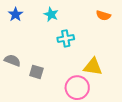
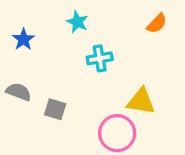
blue star: (15, 14) -> (23, 39), moved
orange semicircle: (103, 15) -> (157, 23), turned -64

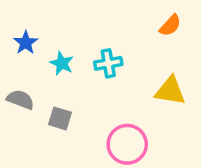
cyan star: (77, 22) -> (62, 63), moved
yellow triangle: (141, 101) -> (170, 91), moved

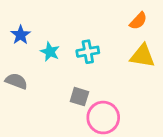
yellow triangle: (170, 91) -> (142, 56), moved
gray square: (60, 118) -> (79, 97), moved

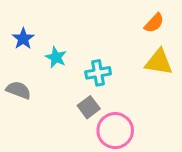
cyan cross: (88, 52) -> (98, 73), moved
gray square: (79, 97) -> (89, 107), turned 36

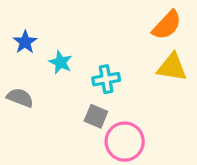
orange semicircle: (154, 23) -> (167, 25), size x1.4
gray square: (89, 107) -> (96, 116), turned -30

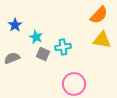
gray semicircle: (20, 98) -> (12, 58), turned -42
gray square: (96, 116) -> (43, 54), moved

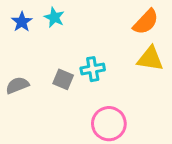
blue star: (15, 25) -> (22, 22), moved
cyan star: (36, 37) -> (54, 17), moved

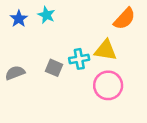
yellow triangle: (150, 59) -> (106, 50), moved
pink circle: (109, 124) -> (108, 85), moved

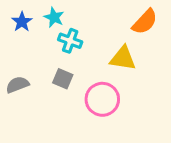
cyan cross: (79, 59) -> (70, 41), moved, turned 30
pink circle: (108, 85) -> (102, 99), moved

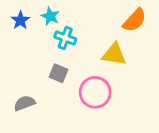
gray semicircle: (17, 85) -> (24, 103), moved

